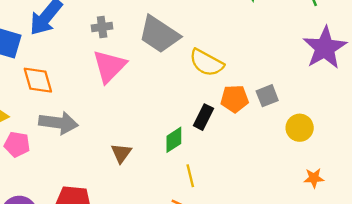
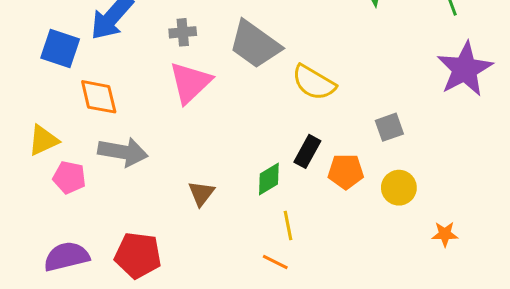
orange pentagon: (235, 99) -> (346, 171), moved
yellow circle: (300, 128) -> (399, 188), moved

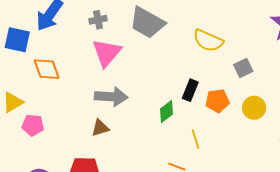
yellow semicircle: (314, 83) -> (208, 41), moved
gray arrow: (123, 152) -> (111, 97), moved
brown triangle: (201, 193) -> (100, 128), moved, turned 42
yellow line: (288, 226) -> (196, 139), moved

